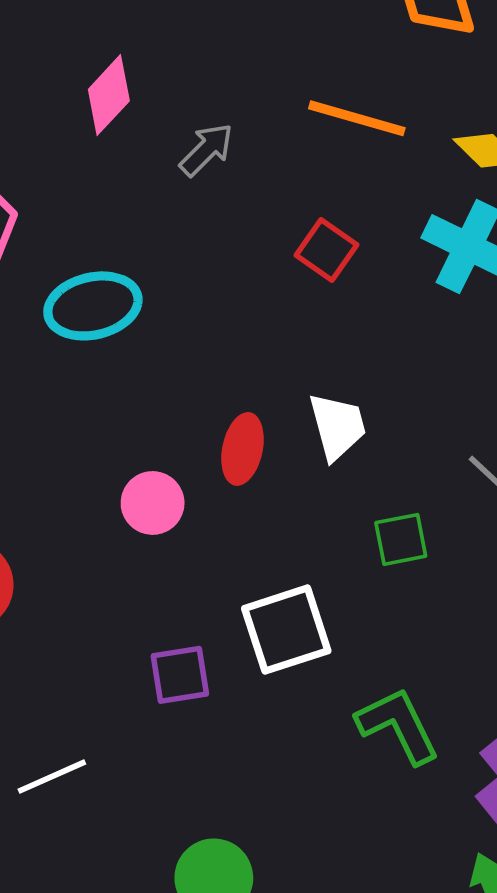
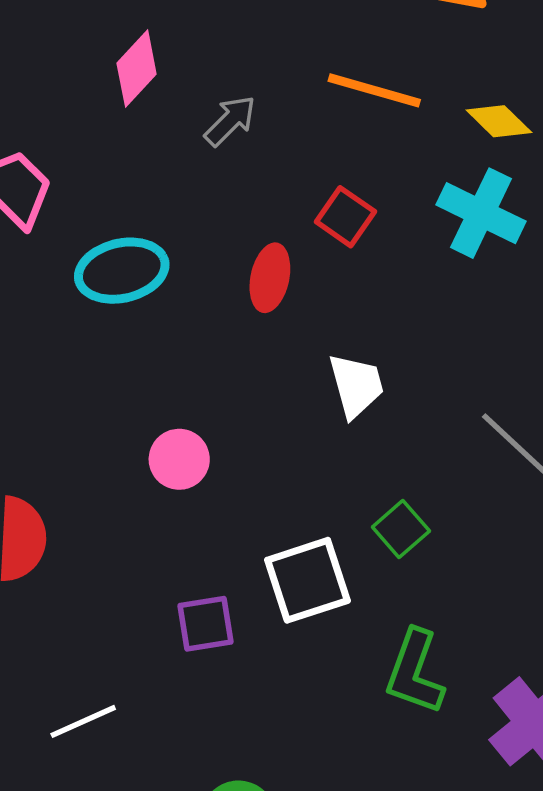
red ellipse: (243, 449) -> (270, 278), moved
green square: (401, 539) -> (401, 529), moved, turned -30
green L-shape: (398, 726) -> (415, 672), turned -134

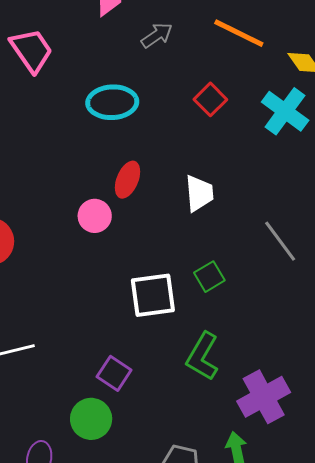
cyan ellipse: (122, 271) -> (112, 102), moved
red ellipse: (270, 278) -> (127, 180), moved
purple square: (206, 624) -> (114, 373), moved, turned 32

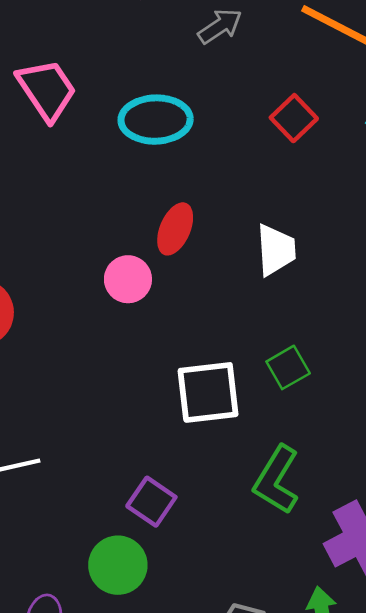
pink trapezoid: (31, 50) -> (47, 90), moved

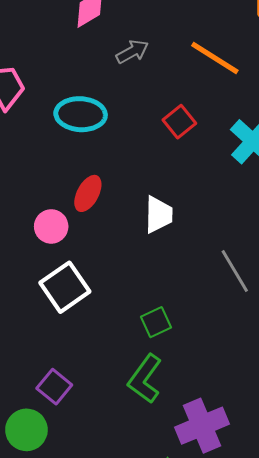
green square: (288, 367) -> (156, 322), moved
white square: (208, 392) -> (65, 287), moved, turned -33

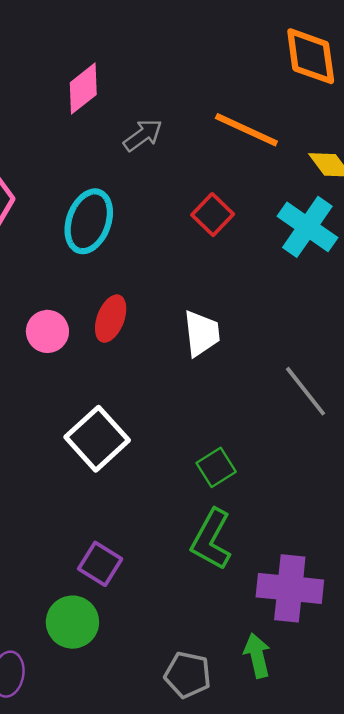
cyan ellipse: (81, 114) -> (89, 221), turned -66
pink circle: (51, 226) -> (47, 331), moved
purple cross: (202, 426) -> (290, 588), turned 36

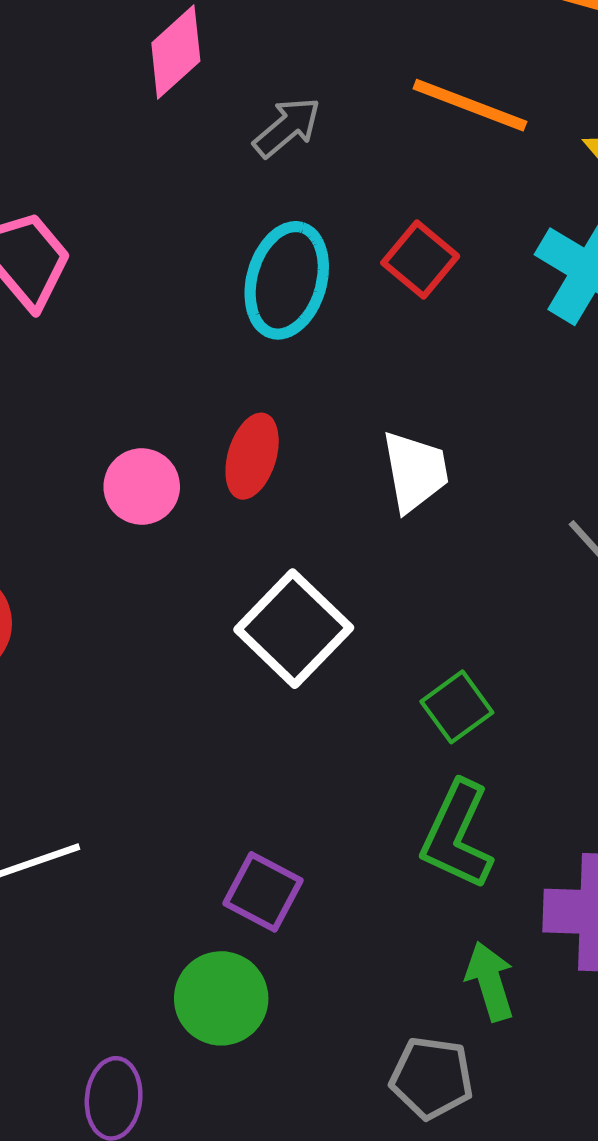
cyan ellipse: (89, 221) -> (287, 280), moved
white square: (97, 439) -> (294, 629), moved
green arrow: (257, 656) -> (490, 981), moved

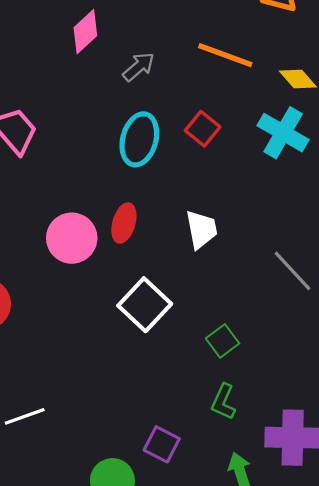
pink circle: (142, 486) -> (72, 238), size x1.4
green L-shape: (457, 835) -> (223, 402), size x0.7
purple square: (263, 892) -> (162, 444), moved

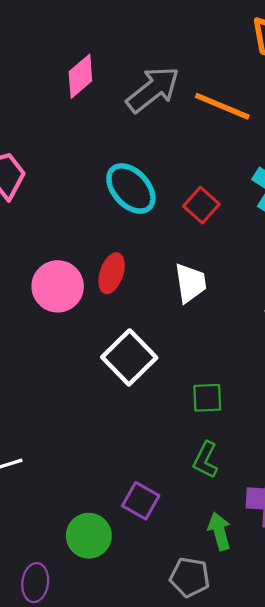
gray arrow: (139, 67) -> (153, 89), moved, size x1.6
red square: (203, 129) -> (201, 205), moved
cyan ellipse: (139, 139) -> (131, 188), turned -60
green square: (223, 341) -> (207, 398), turned 32

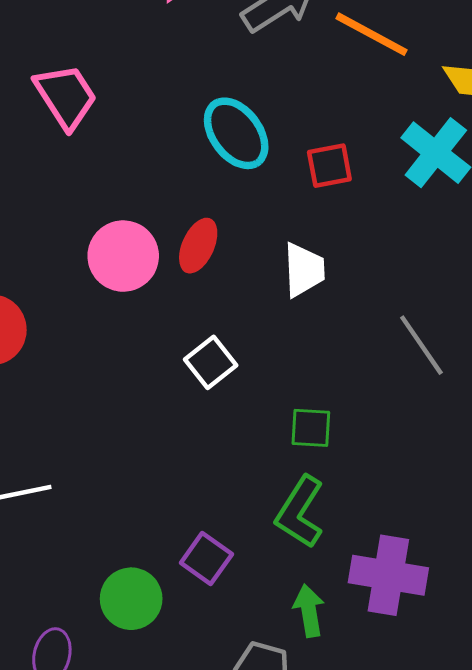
red square: (201, 205) -> (329, 166), turned 32
white square: (129, 357) -> (211, 362), size x0.7
green L-shape: (205, 460) -> (300, 512), size x1.4

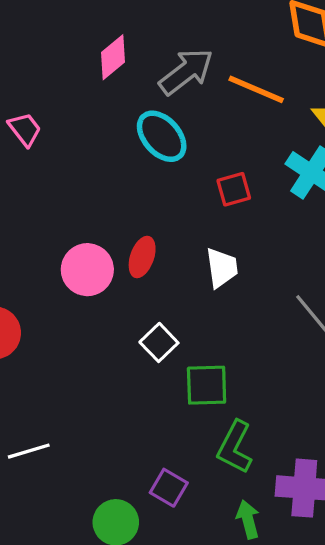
pink trapezoid: (66, 96) -> (25, 129), moved, size x0.7
cyan ellipse: (236, 133) -> (162, 136), moved
green square: (311, 428) -> (207, 385), moved, size x1.4

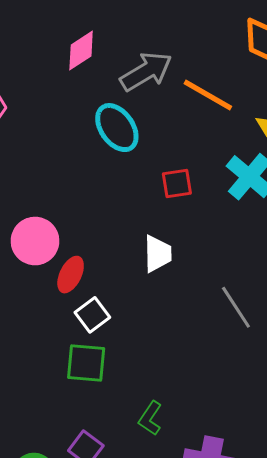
red ellipse: (142, 257) -> (71, 275), moved
green square: (207, 385) -> (86, 363), moved
green L-shape: (235, 447) -> (150, 418), size x0.7

